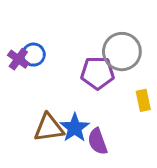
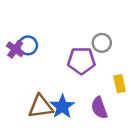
gray circle: (122, 52) -> (102, 43), size x0.6
purple semicircle: (98, 141) -> (99, 108), moved

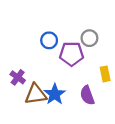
blue circle: (28, 45) -> (49, 40), moved
purple cross: (15, 49) -> (18, 77), moved

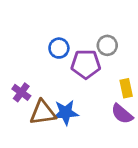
blue star: (55, 94) -> (66, 113), turned 30
purple semicircle: (87, 95) -> (122, 114), moved, turned -30

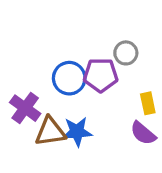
blue circle: (59, 48) -> (69, 78), moved, size x1.4
purple cross: (21, 92) -> (25, 108), size x1.4

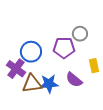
blue circle: (69, 78) -> (31, 52), moved
purple semicircle: (143, 133) -> (74, 80), moved

